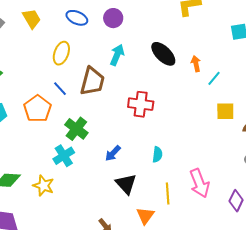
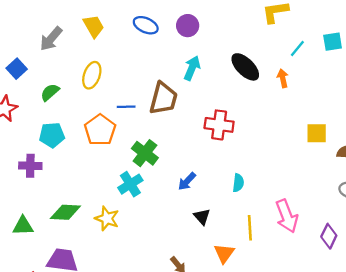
yellow ellipse: (61, 53) -> (92, 75), moved
cyan line: (214, 78) -> (297, 49), moved
blue line: (60, 89) -> (126, 107), turned -49
black triangle: (126, 184) -> (202, 217), size x0.7

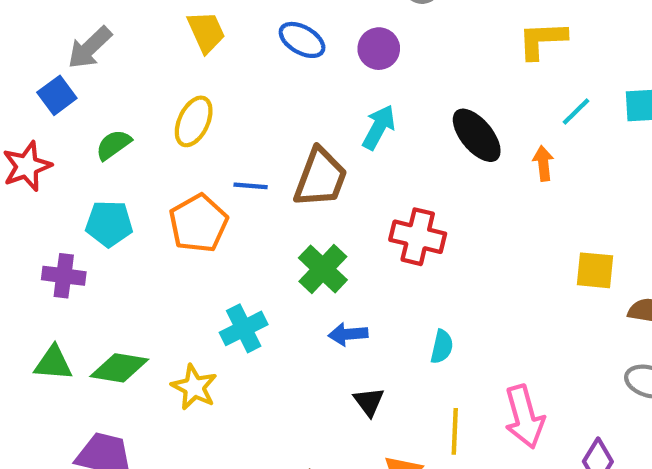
gray arrow: (51, 39) -> (90, 48), moved
green cross: (145, 153) -> (323, 269), moved
blue arrow: (187, 181) -> (348, 334), turned 36
green triangle: (23, 226) -> (53, 363), moved

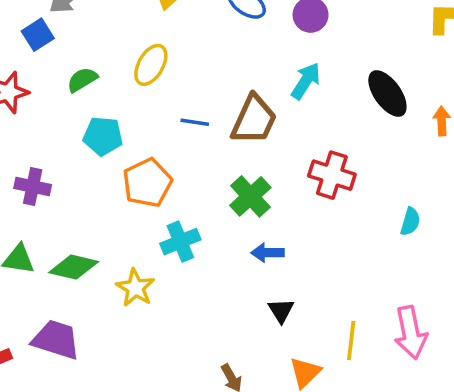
orange pentagon: (198, 223) -> (147, 183), moved
cyan pentagon: (109, 224) -> (103, 136), moved
cyan semicircle: (442, 347) -> (410, 222), moved

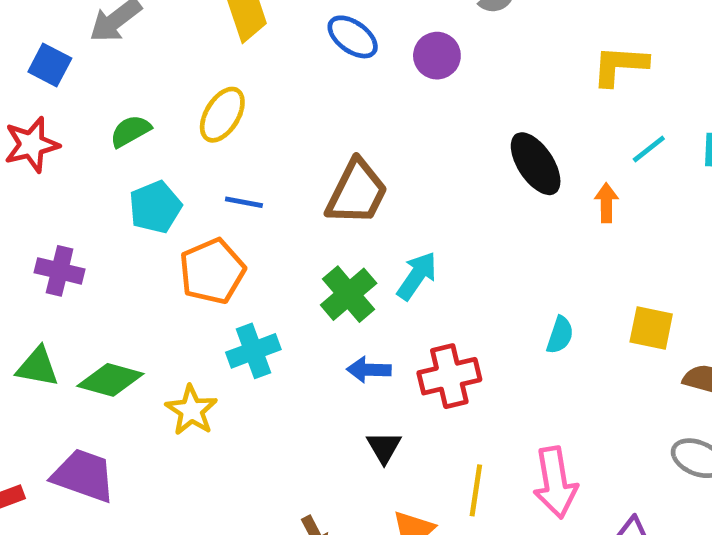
blue square: (38, 35) -> (50, 65), moved, turned -32
cyan arrow: (306, 81) -> (417, 276), moved
blue line: (195, 122) -> (244, 202), moved
cyan pentagon: (103, 136) -> (155, 207), turned -30
red cross: (332, 175) -> (449, 376), moved, turned -33

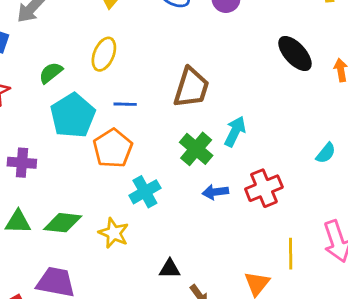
cyan pentagon: (155, 207) -> (73, 116), size x1.4
cyan semicircle: (560, 335) -> (326, 153), turned 30
black triangle: (384, 447) -> (170, 269), moved, turned -50

